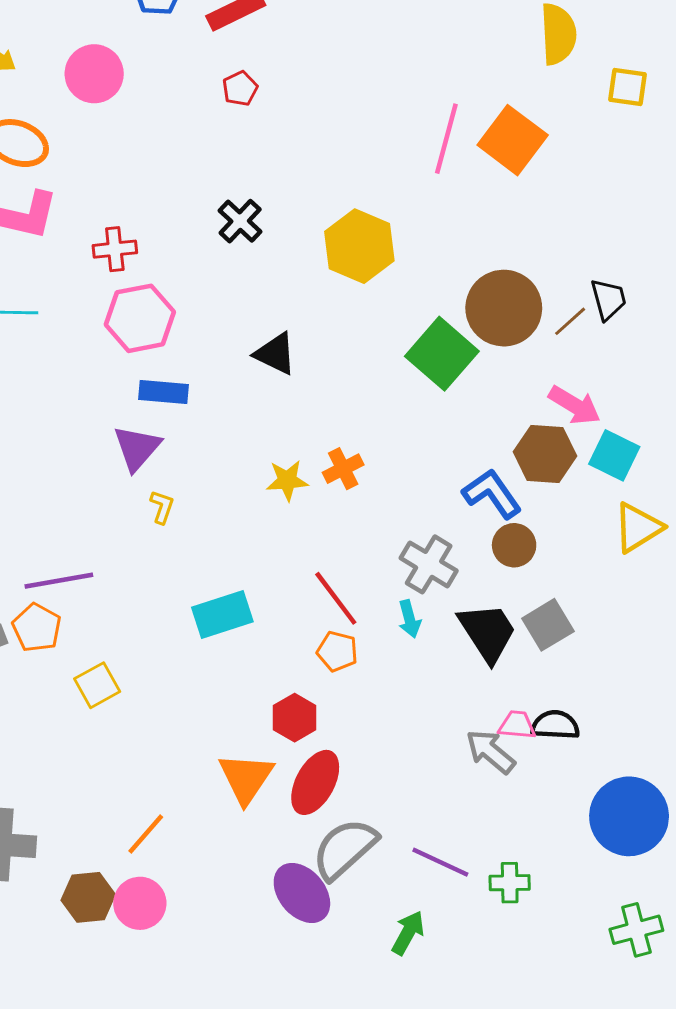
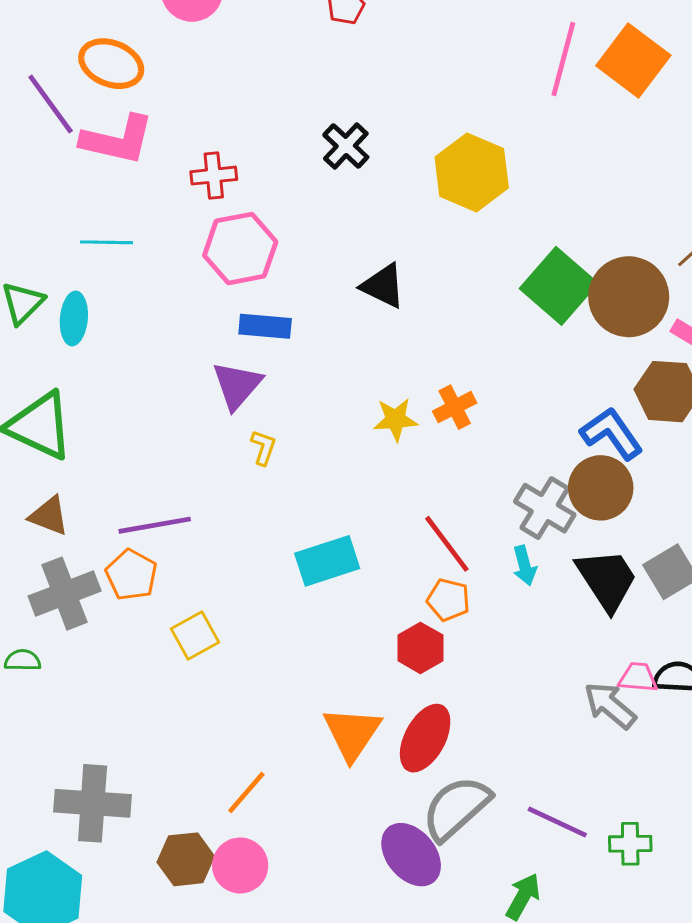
brown circle: (504, 308) -> (629, 297), moved
brown circle: (514, 545) -> (601, 488), moved, size x1.4
red hexagon: (295, 718) -> (420, 648), moved

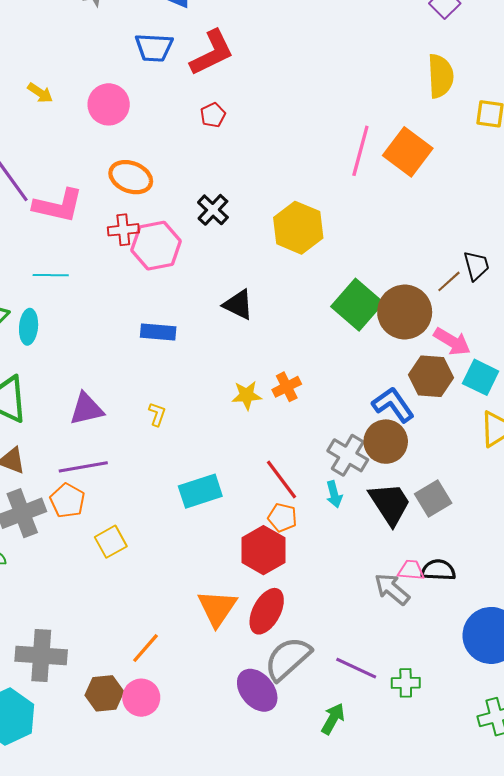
orange ellipse: (111, 64) -> (131, 177), moved
pink hexagon: (240, 249) -> (156, 246), moved
purple triangle: (237, 385) -> (86, 409), moved, turned 36
red hexagon: (420, 648) -> (263, 550), size x1.4

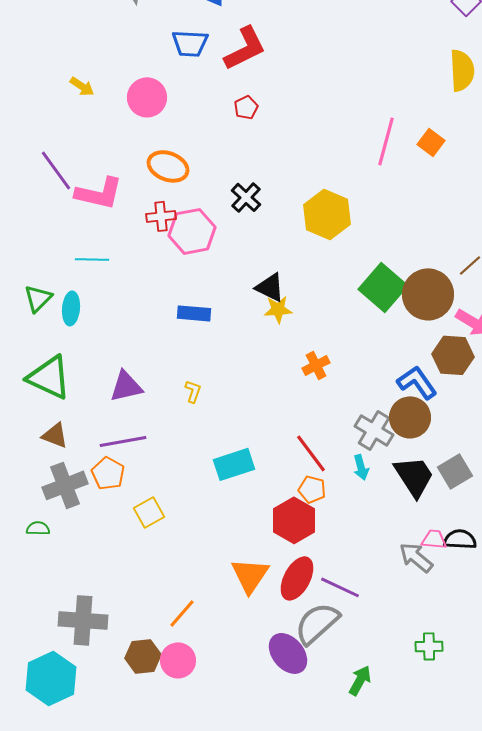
orange square: (408, 152) -> (431, 142), size x0.6
yellow star: (247, 395) -> (278, 309), moved
purple line: (356, 668) -> (340, 587), moved

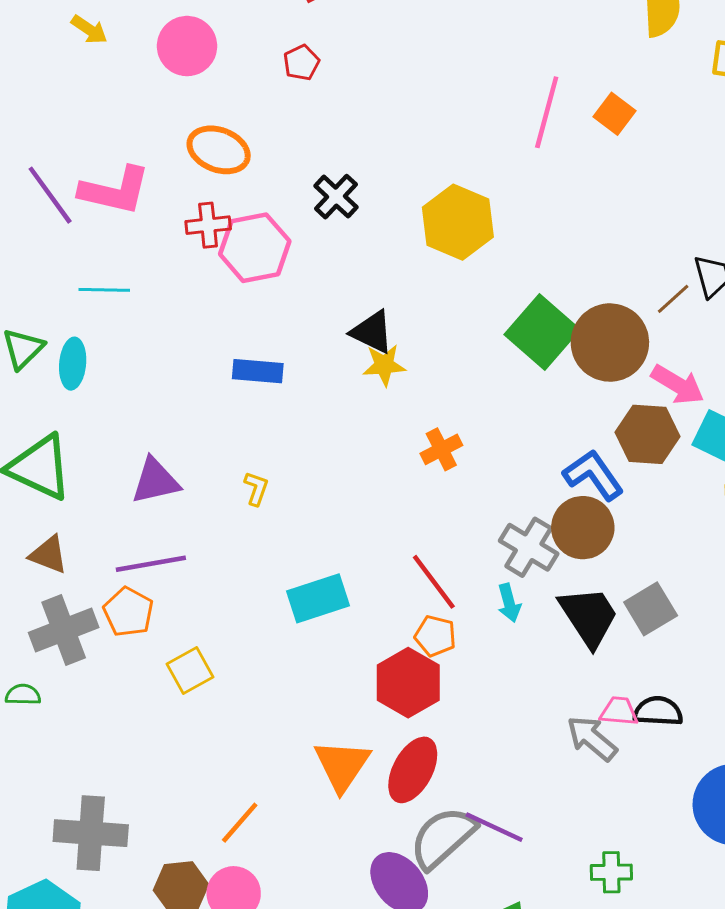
red pentagon: (246, 107) -> (301, 63), moved
purple line: (56, 170) -> (50, 195), moved
purple line: (340, 587) -> (494, 827), moved

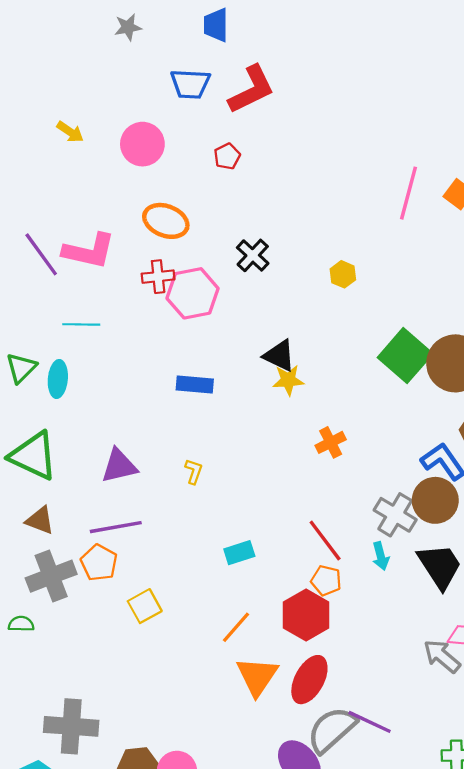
yellow hexagon: (458, 222) -> (343, 274), size x0.5
cyan rectangle: (318, 598) -> (239, 553), size x0.7
orange line: (240, 823) -> (236, 627), moved

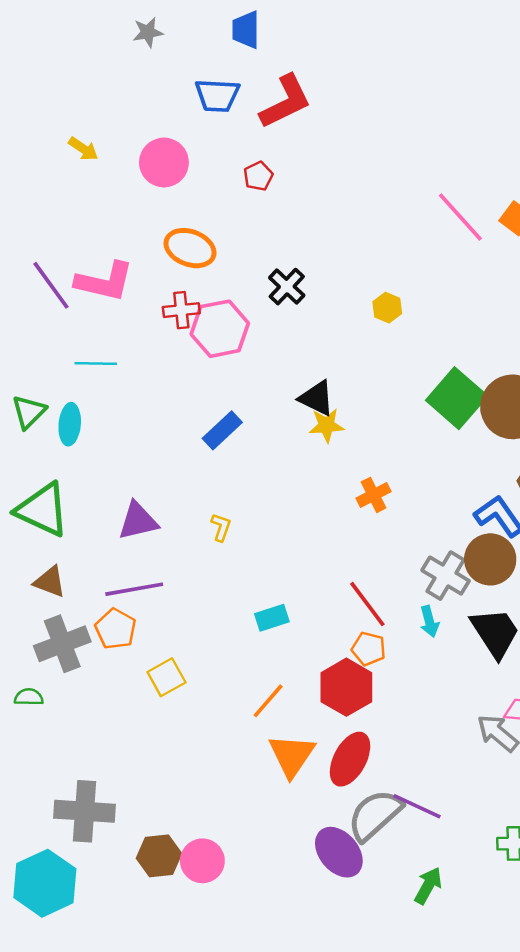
pink line: (409, 193) -> (460, 217), turned -57
blue rectangle: (195, 385) -> (222, 430), turned -48

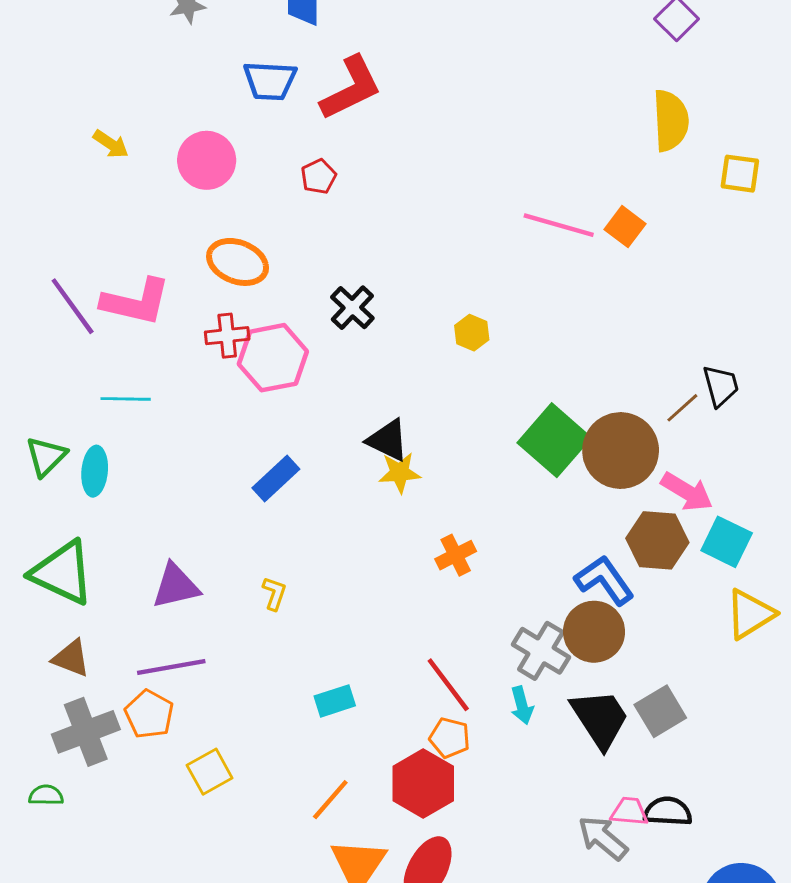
pink line: (460, 217) -> (559, 225), turned -32

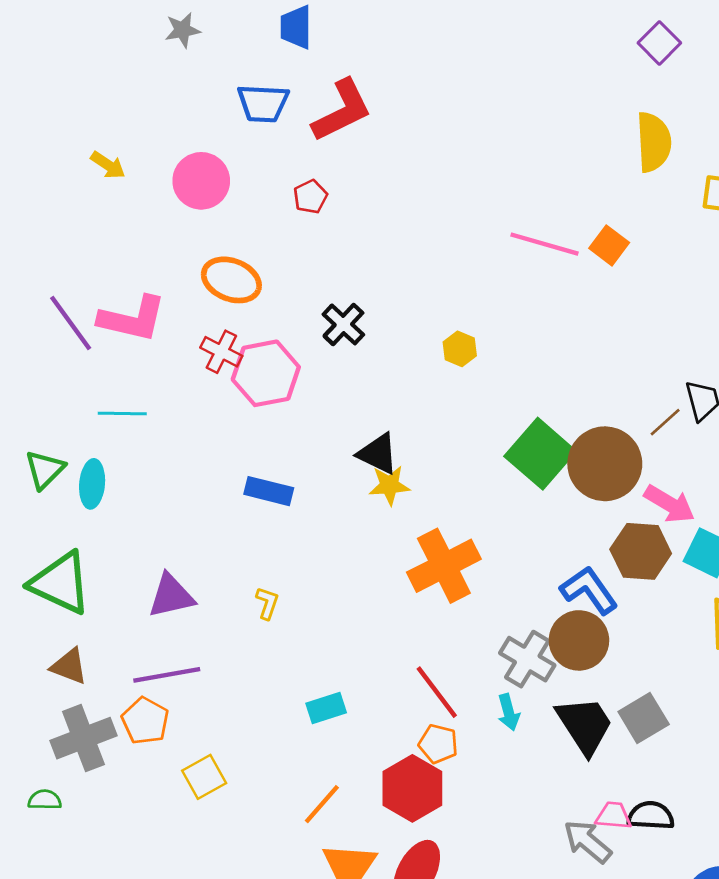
red cross: (227, 336) -> (221, 352), turned 33
blue rectangle: (276, 479) -> (269, 491), turned 57
orange cross: (456, 555) -> (444, 566), size x1.8

